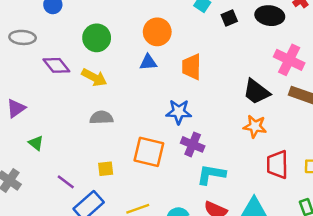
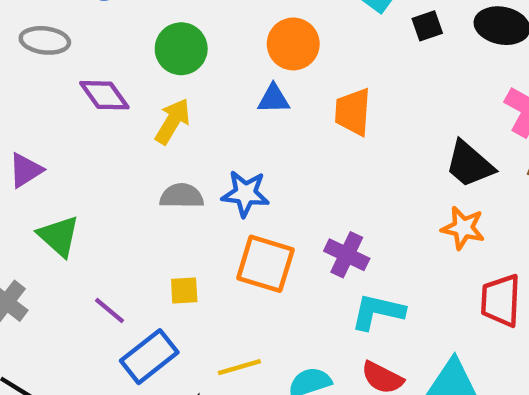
yellow arrow: (94, 77) -> (173, 121), turned -90
blue star: (179, 112) -> (245, 194), moved
green triangle: (36, 143) -> (59, 236), size x1.5

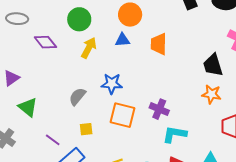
yellow arrow: (173, 121) -> (89, 48), moved
black trapezoid: (469, 164) -> (213, 65), turned 35
gray semicircle: (182, 196) -> (77, 96), moved, turned -48

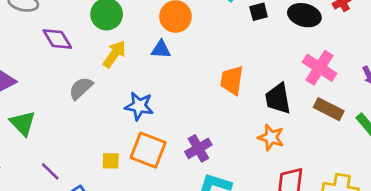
orange trapezoid: (159, 44) -> (232, 80), moved
gray semicircle: (77, 96) -> (81, 88), moved
purple cross: (159, 109) -> (198, 148), turned 30
yellow square: (86, 129) -> (111, 161), moved

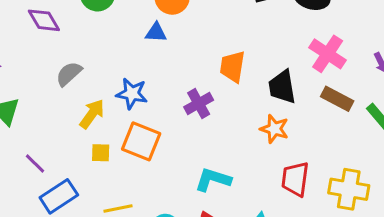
yellow arrow: (114, 54) -> (92, 114), moved
purple cross: (198, 148) -> (199, 104), moved

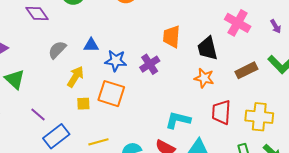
blue triangle: (156, 32) -> (91, 45), moved
blue star: (132, 94) -> (116, 61), moved
brown rectangle: (337, 99) -> (246, 70), moved, turned -50
cyan L-shape: (213, 180) -> (178, 120), moved

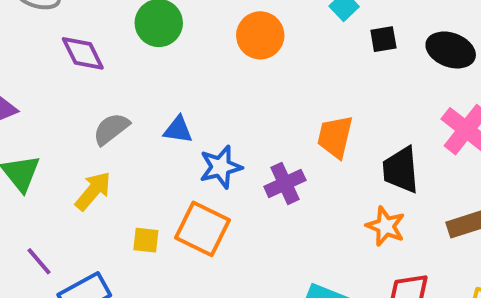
blue star: (116, 61) -> (221, 167), turned -30
yellow arrow: (75, 77) -> (93, 191), moved
purple line: (38, 114) -> (39, 261), moved

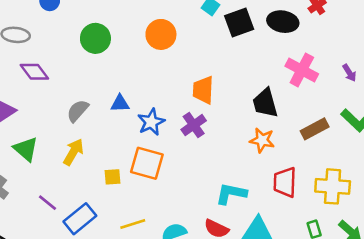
black square: (383, 39) -> (239, 23), size x1.6
purple diamond: (83, 53) -> (34, 72), moved
orange trapezoid: (335, 137) -> (203, 90), moved

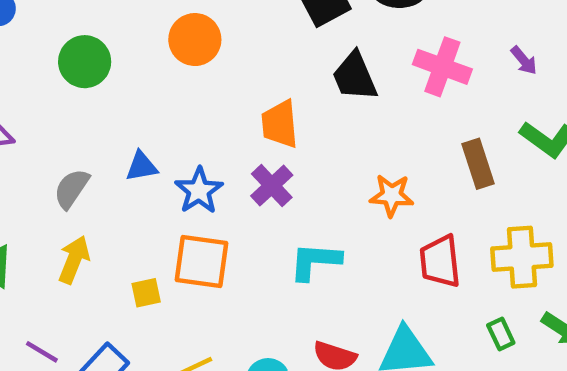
black trapezoid: (265, 103) -> (355, 76), moved
brown rectangle: (315, 129) -> (478, 164), turned -72
cyan L-shape: (231, 194) -> (315, 261), moved

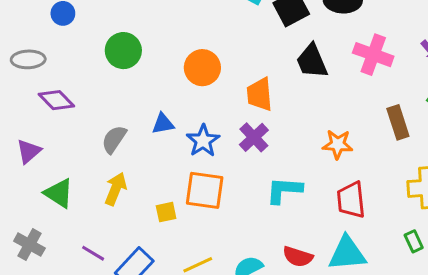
orange circle: (195, 40) -> (202, 68), moved
red trapezoid: (440, 261) -> (351, 200), moved

